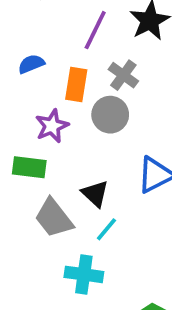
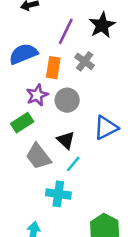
blue semicircle: (31, 64) -> (23, 54), size x1.6
gray circle: (110, 115) -> (67, 100), moved
green rectangle: (29, 167) -> (22, 123), turned -40

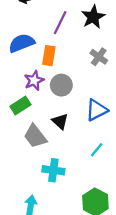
gray cross: (85, 61) -> (99, 57), moved
cyan line: (73, 164) -> (97, 150), moved

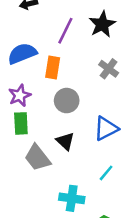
purple star: (34, 81) -> (20, 95), moved
green rectangle: (20, 106) -> (21, 123), turned -60
cyan cross: (53, 170) -> (72, 198), moved

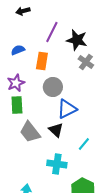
black star: (102, 24) -> (77, 40), moved, turned -30
blue semicircle: (22, 54) -> (18, 50), size x0.6
blue triangle: (106, 128) -> (67, 109), moved
black triangle: (65, 141) -> (56, 130), moved

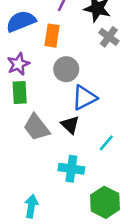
blue semicircle: (18, 50) -> (21, 21), size x1.6

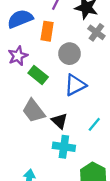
gray circle: (66, 69) -> (70, 54), moved
green rectangle: (20, 92) -> (38, 75), moved, turned -48
black triangle: (70, 125) -> (59, 121), moved

